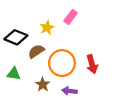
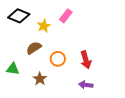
black diamond: (16, 37) -> (19, 16), moved
orange circle: (62, 63) -> (58, 59), size x0.6
purple arrow: (69, 91) -> (86, 85), moved

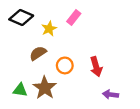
green triangle: (13, 69) -> (20, 90), moved
brown star: (40, 79) -> (45, 88), size x1.5
purple arrow: (86, 85) -> (111, 95), moved

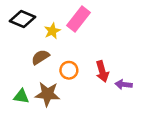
pink rectangle: (74, 17) -> (78, 19), size x1.5
brown star: (45, 88) -> (47, 94), turned -30
purple arrow: (111, 95) -> (124, 84), moved

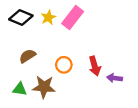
yellow star: (52, 31) -> (48, 17), moved
brown semicircle: (40, 57) -> (27, 56), moved

